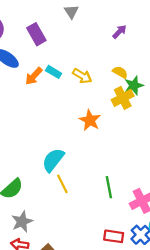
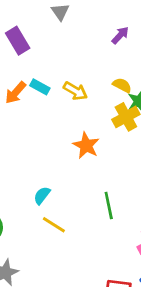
cyan semicircle: (53, 160) -> (42, 195), size x0.6
yellow line: (62, 184) -> (54, 225), turned -30
green line: (109, 187) -> (109, 206), moved

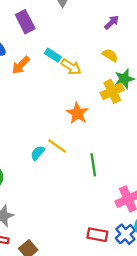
yellow semicircle: (122, 85) -> (110, 55), moved
cyan rectangle: (40, 87) -> (53, 55), moved
yellow line: (54, 225) -> (57, 146), moved

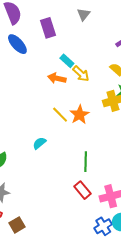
orange arrow: (21, 65) -> (57, 78), moved, turned 48
yellow line: (57, 146) -> (60, 115), moved
red rectangle: (97, 235) -> (83, 190), moved, turned 30

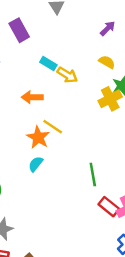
orange arrow: (57, 78) -> (32, 97), moved
orange star: (80, 115) -> (38, 137), moved
red rectangle: (83, 190) -> (109, 207), moved

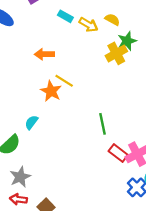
cyan rectangle: (48, 63) -> (65, 16), moved
yellow arrow: (67, 75) -> (89, 25), moved
cyan semicircle: (36, 164) -> (31, 122), moved

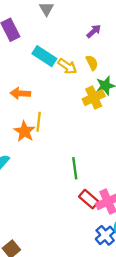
cyan rectangle: (65, 16) -> (44, 56), size x1.5
yellow semicircle: (112, 20) -> (92, 63), turned 32
yellow line: (64, 81) -> (39, 122), turned 60

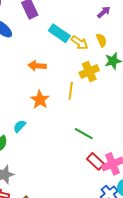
yellow cross: (94, 98) -> (89, 71), moved
yellow line: (39, 122) -> (71, 91), moved
green line: (75, 168) -> (84, 134), turned -54

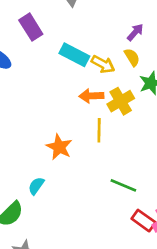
purple arrow: (104, 12) -> (135, 32), moved
orange arrow: (37, 66) -> (91, 96), moved

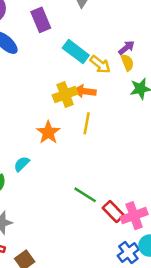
purple arrow: (135, 32) -> (126, 48), moved
yellow cross: (121, 101) -> (65, 95), moved
green line: (123, 185) -> (85, 195), moved

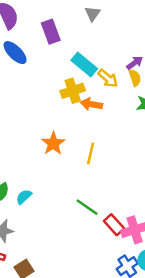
yellow cross: (65, 95) -> (73, 91), moved
yellow line: (87, 123) -> (91, 153), moved
cyan semicircle: (22, 164) -> (24, 197), moved

